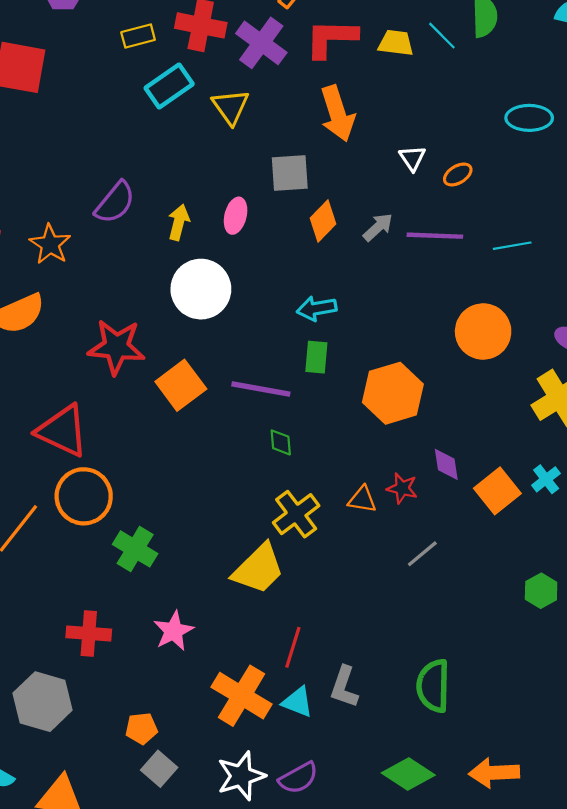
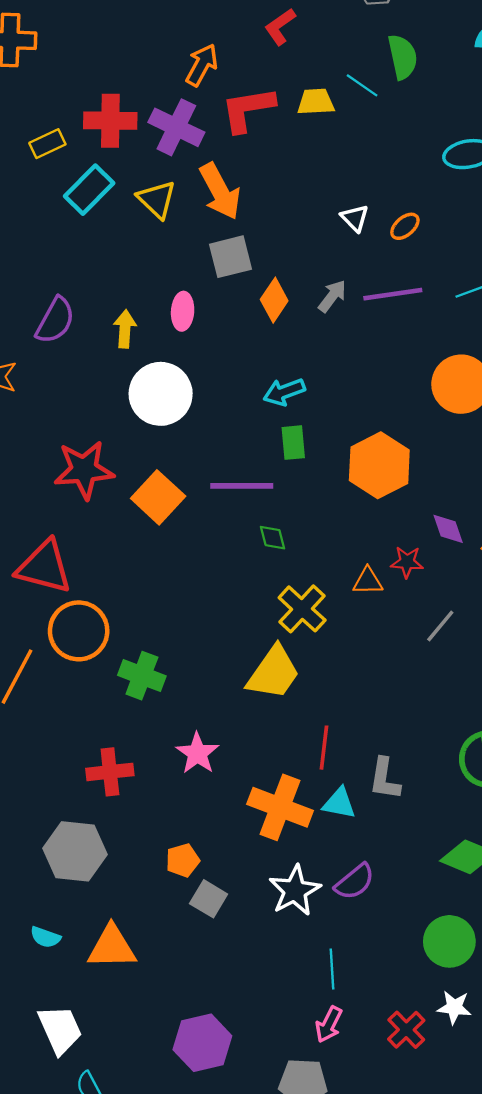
orange arrow: (337, 114) -> (220, 191), moved

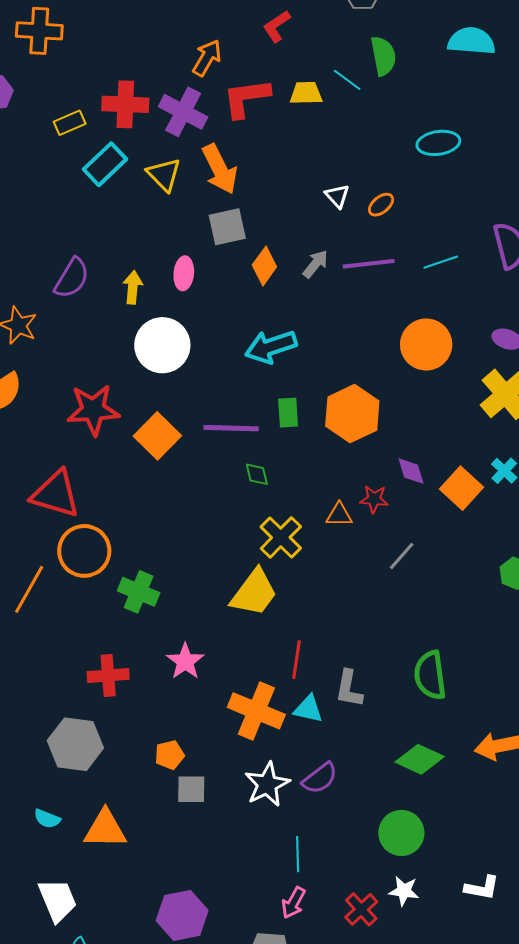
cyan arrow: (284, 392) -> (271, 347), size x1.4
green rectangle: (293, 443) -> (288, 413), moved
gray square: (209, 899) -> (191, 789), turned -32

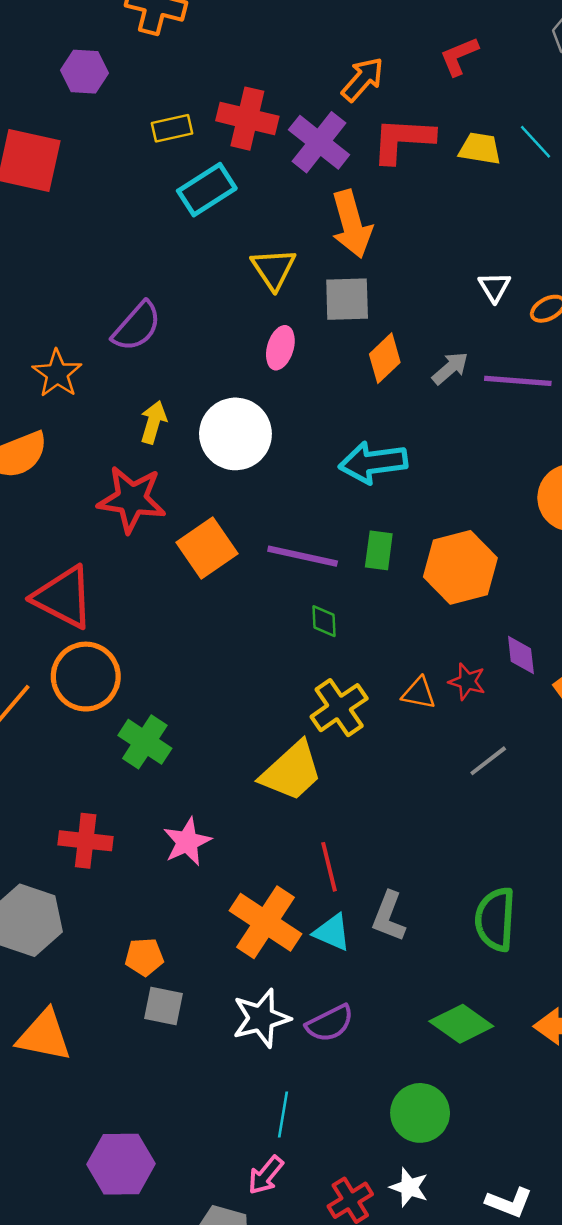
yellow triangle: (164, 175) -> (274, 269), moved
yellow arrow: (133, 287) -> (153, 422), moved
red line: (296, 660) -> (329, 867), turned -33

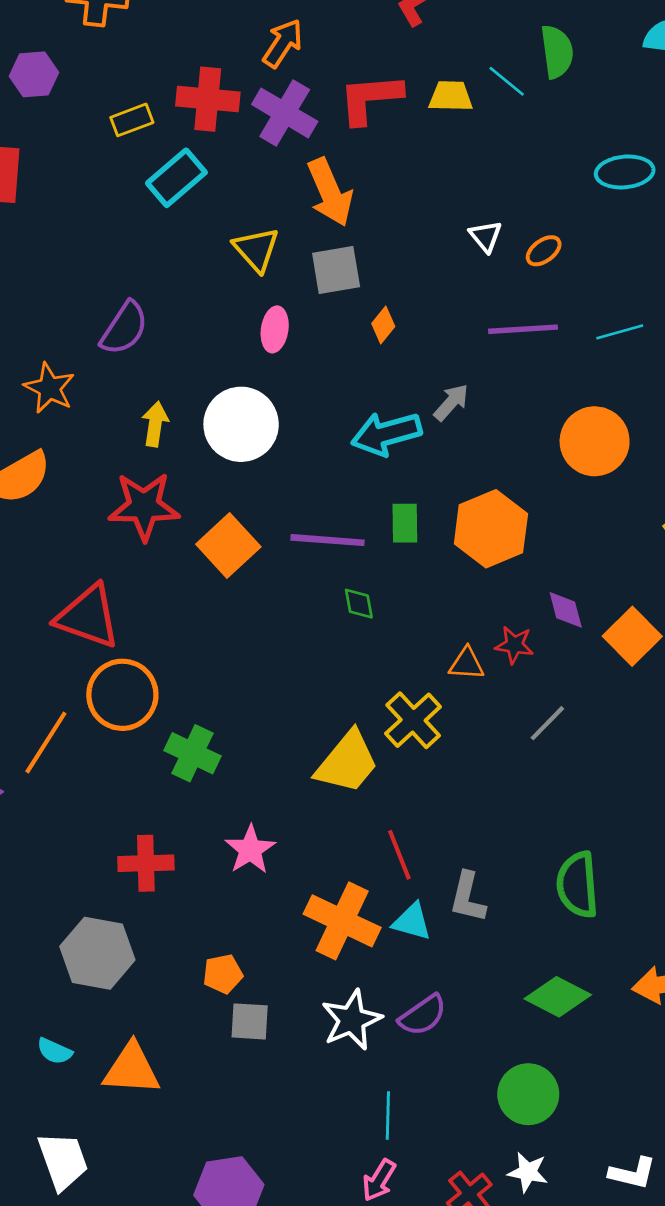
orange arrow: (363, 79) -> (283, 43), moved
orange diamond: (385, 358) -> (383, 325), size x0.7
gray arrow: (450, 368) -> (451, 402), moved
yellow cross: (339, 708) -> (413, 720), moved

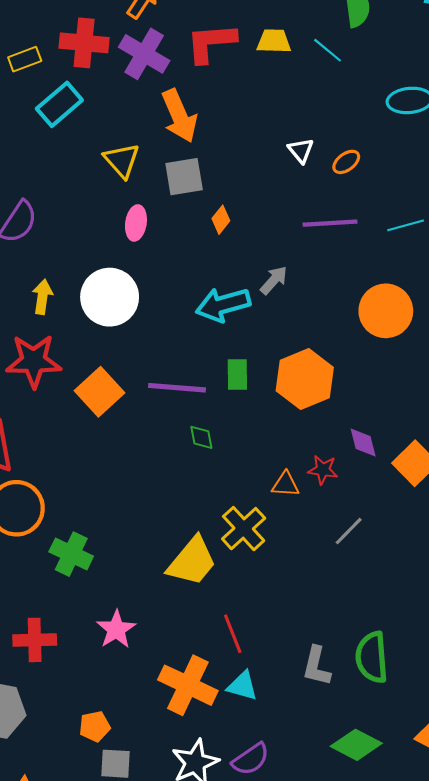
cyan line: (507, 81) -> (328, 50), moved
gray L-shape: (468, 897) -> (316, 666), moved

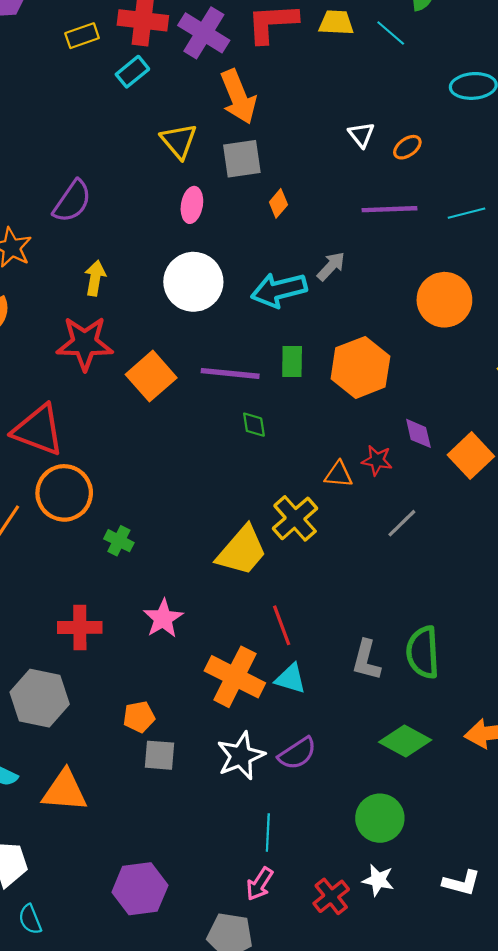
cyan rectangle: (59, 104) -> (132, 72), moved, size x0.7
white circle: (110, 297) -> (193, 282), moved
green cross: (71, 554) -> (119, 541), size x0.7

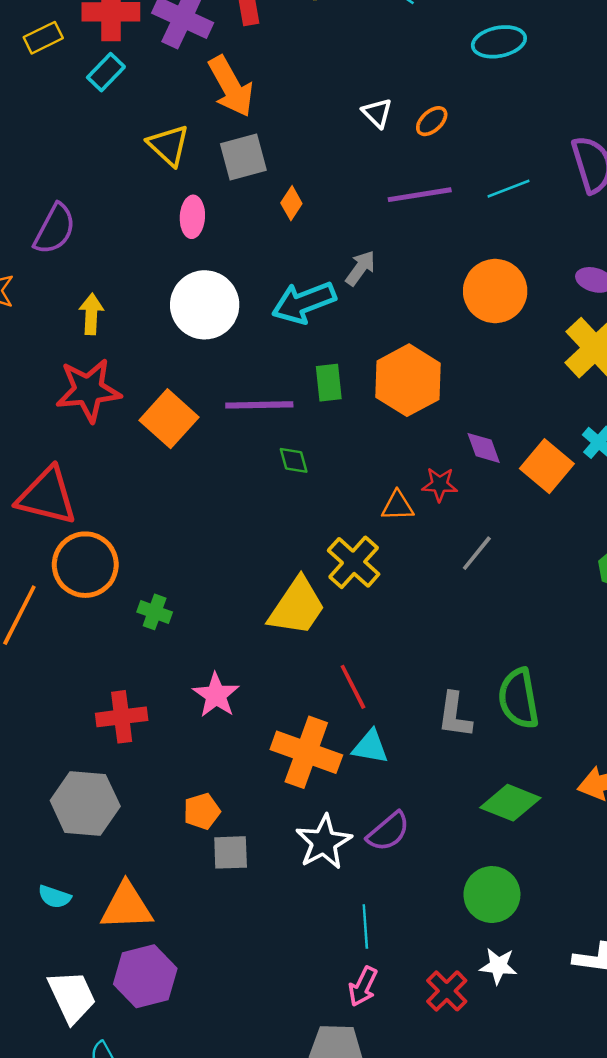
purple hexagon: (140, 889) -> (145, 976), moved

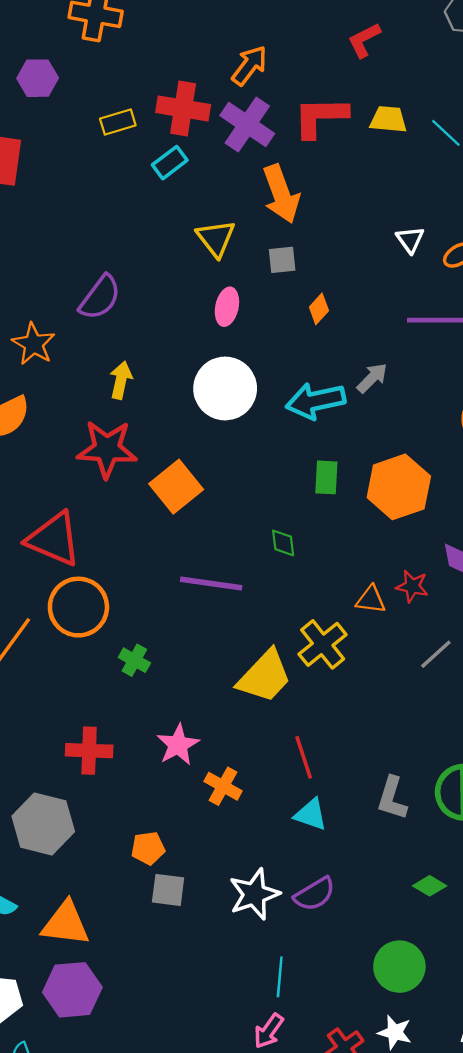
gray square: (243, 157) -> (282, 260), size x0.7
purple line: (259, 405) -> (211, 583), moved
orange cross: (306, 752) -> (223, 786), moved, size x0.6
green diamond: (510, 803) -> (430, 886), size x0.6

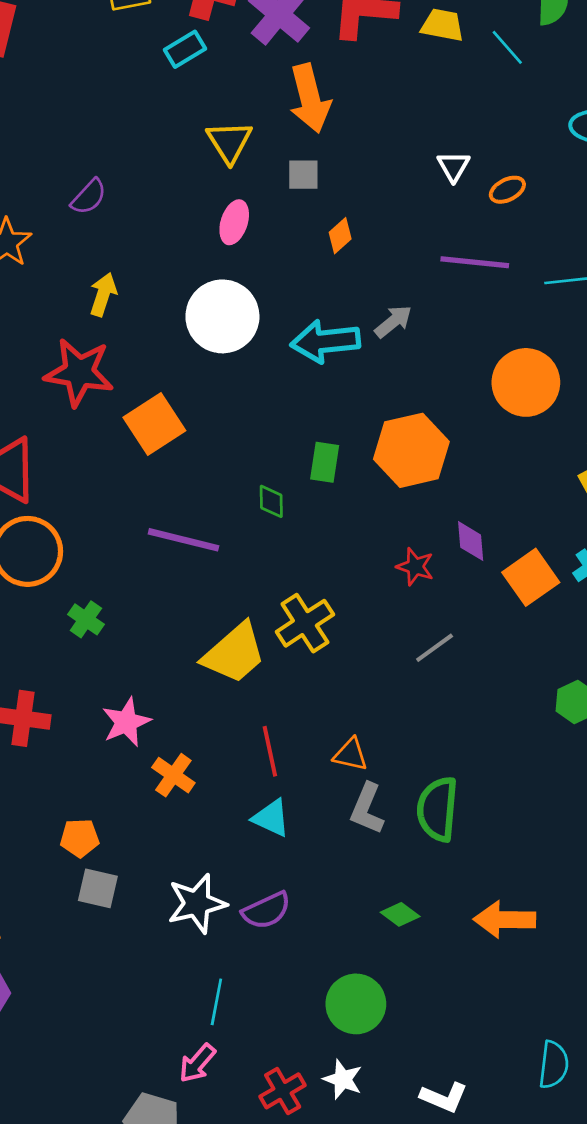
purple semicircle: (100, 298) -> (89, 197), size x0.7
green rectangle: (326, 477) -> (325, 462), moved
orange triangle: (371, 600) -> (351, 754), moved

